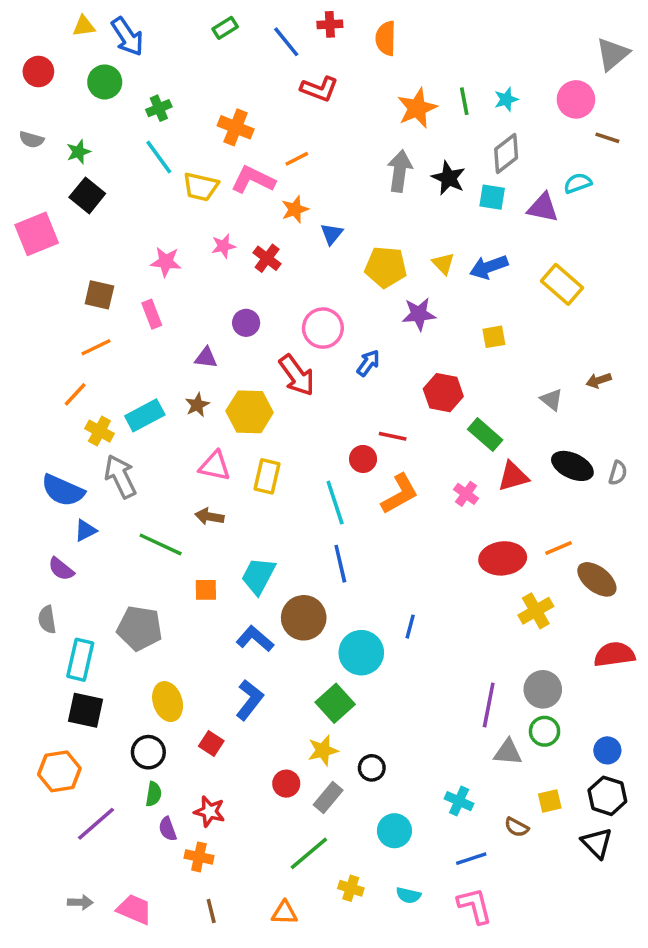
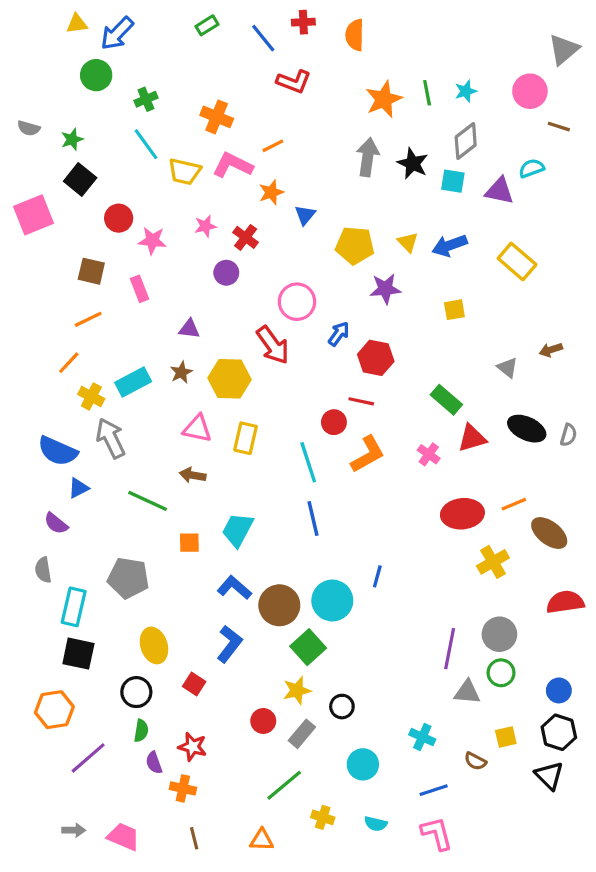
blue arrow: (127, 37) -> (117, 33), turned 78
red circle: (38, 71) -> (119, 218), moved
purple circle: (246, 323) -> (226, 273), moved
red hexagon: (443, 393) -> (376, 358), moved
brown circle: (304, 618) -> (279, 605), moved

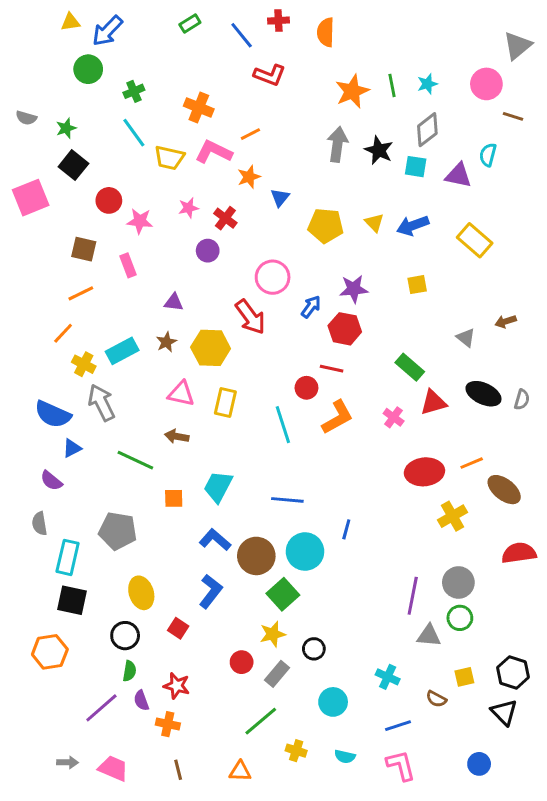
cyan semicircle: (532, 168) -> (488, 155), turned -55
purple star: (385, 289) -> (354, 289), moved
blue line: (313, 519) -> (287, 500), moved, turned -72
blue circle: (559, 690) -> (479, 764), moved
purple line: (88, 758) -> (101, 708), moved

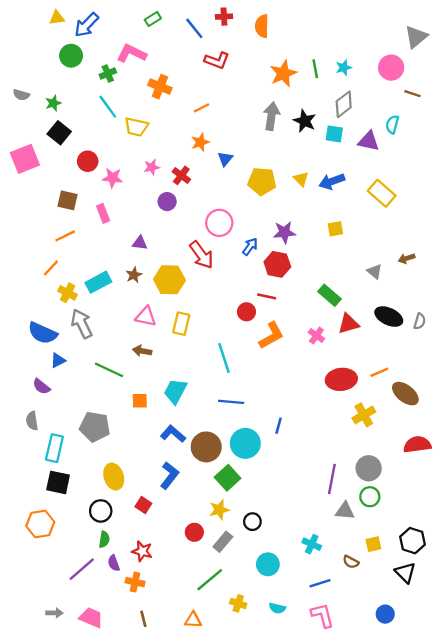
pink L-shape: (214, 152) -> (132, 53), moved
cyan line: (283, 425) -> (224, 358), moved

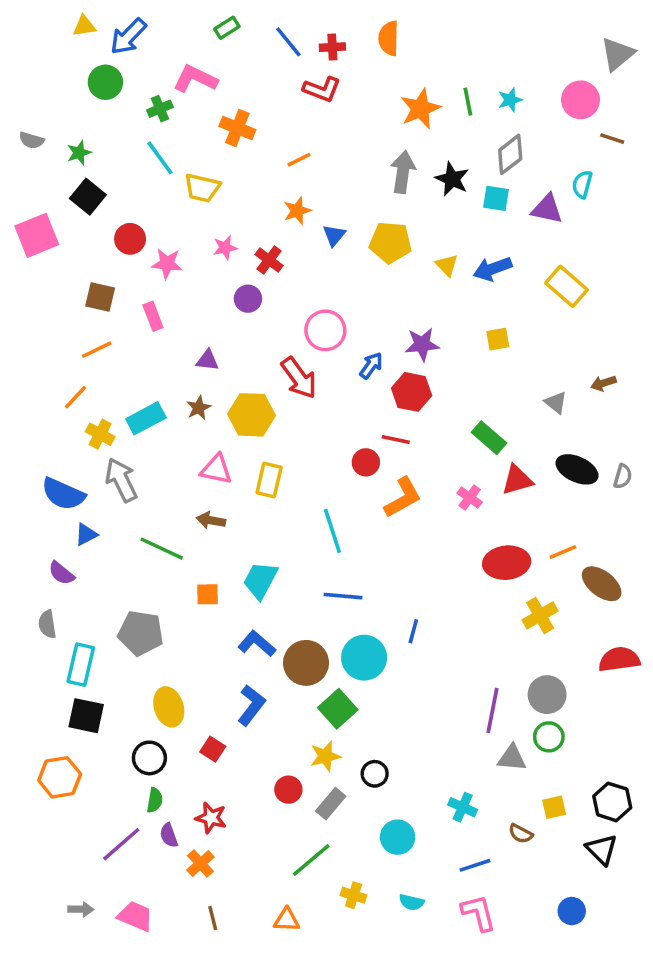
red cross: (224, 17) -> (332, 47), moved
yellow pentagon: (262, 181) -> (390, 242), moved
orange cross: (135, 582) -> (200, 864), turned 36

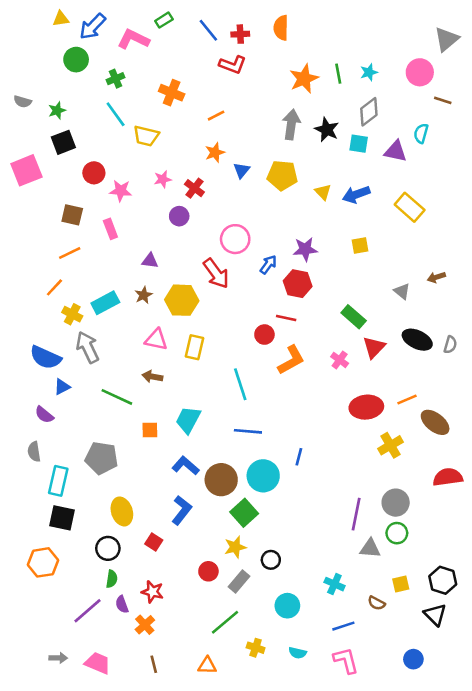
pink L-shape: (195, 79) -> (133, 39), moved
black square: (88, 197) -> (63, 142), turned 30
red triangle: (517, 480) -> (374, 347), turned -30

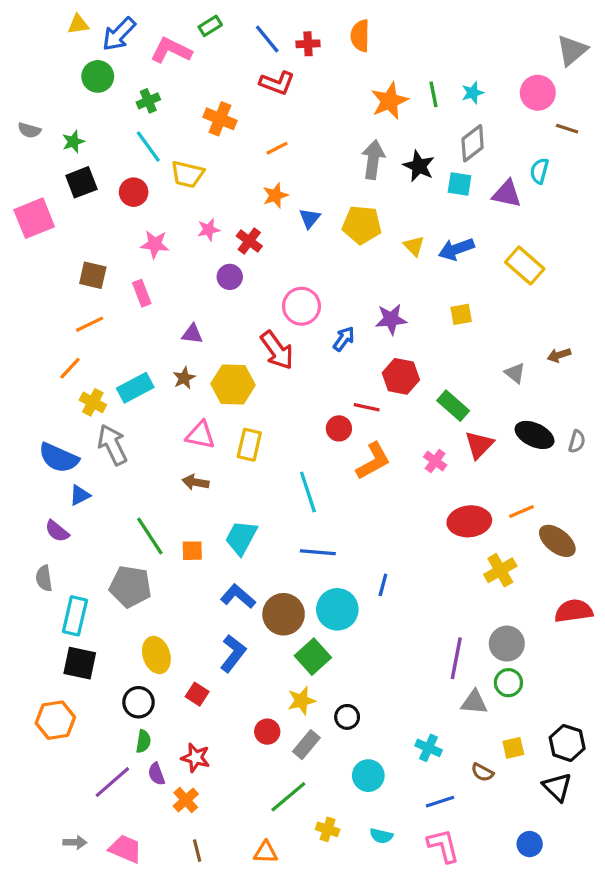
red L-shape: (233, 65) -> (277, 83), moved
red circle: (94, 173) -> (134, 192), moved
red hexagon: (298, 284) -> (401, 376), moved
green line: (117, 397) -> (150, 536), moved, turned 32

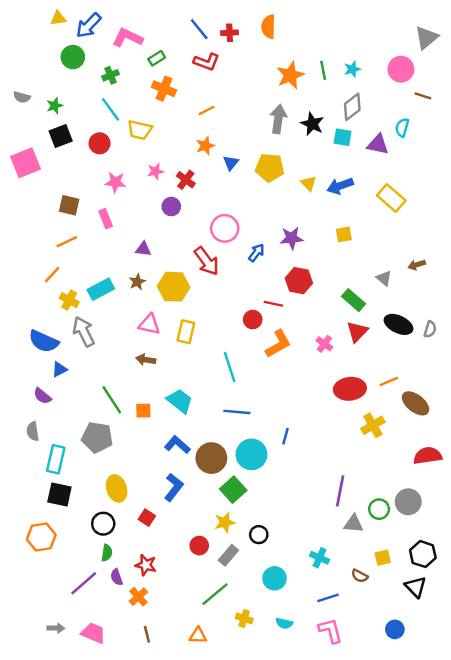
green rectangle: (210, 26) -> (157, 58), moved
green rectangle: (453, 406) -> (354, 300), moved
cyan trapezoid: (241, 538) -> (180, 401), turned 100
gray circle: (507, 644) -> (408, 502), moved

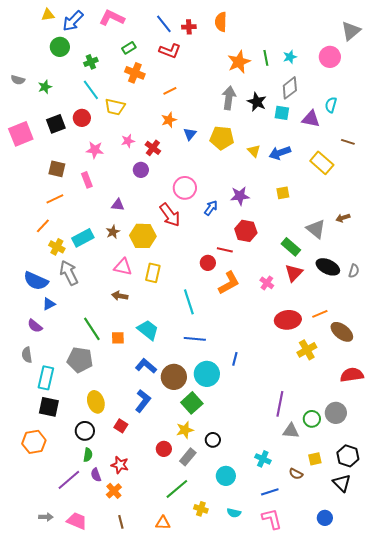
pink L-shape: (128, 38) -> (112, 18), moved
brown line: (423, 96) -> (348, 142), moved
black square: (61, 136) -> (56, 124), moved
gray triangle: (384, 278) -> (316, 229), size x1.5

